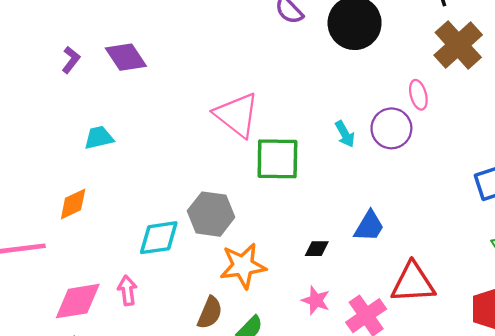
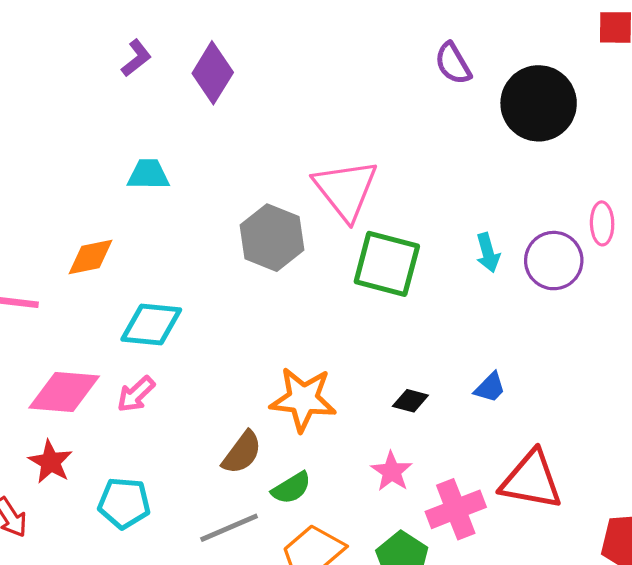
purple diamond: (126, 57) -> (213, 73), turned 51
gray hexagon: (211, 214) -> (272, 238), moved
blue trapezoid: (369, 226) -> (490, 387), size x0.7
cyan diamond: (159, 238) -> (151, 325), moved
pink arrow: (127, 290) -> (136, 394), turned -140

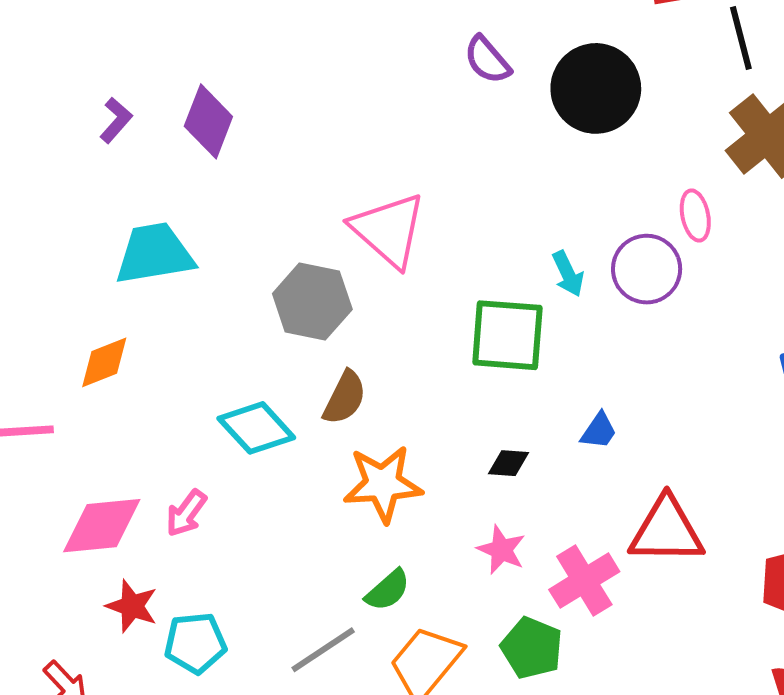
cyan trapezoid: (148, 174) -> (154, 254), size x1.6
green square: (387, 264) -> (507, 335), moved
cyan diamond: (151, 325) -> (256, 428), moved, turned 52
brown semicircle: (242, 453) -> (345, 398), moved
red star: (50, 462) -> (132, 606), moved

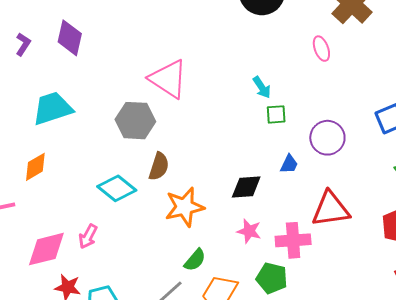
purple circle: (647, 269) -> (327, 138), moved
green square: (507, 335) -> (276, 114), moved, size x0.5
black diamond: (509, 463) -> (246, 187), size x1.5
pink cross: (584, 581) -> (293, 240), turned 36

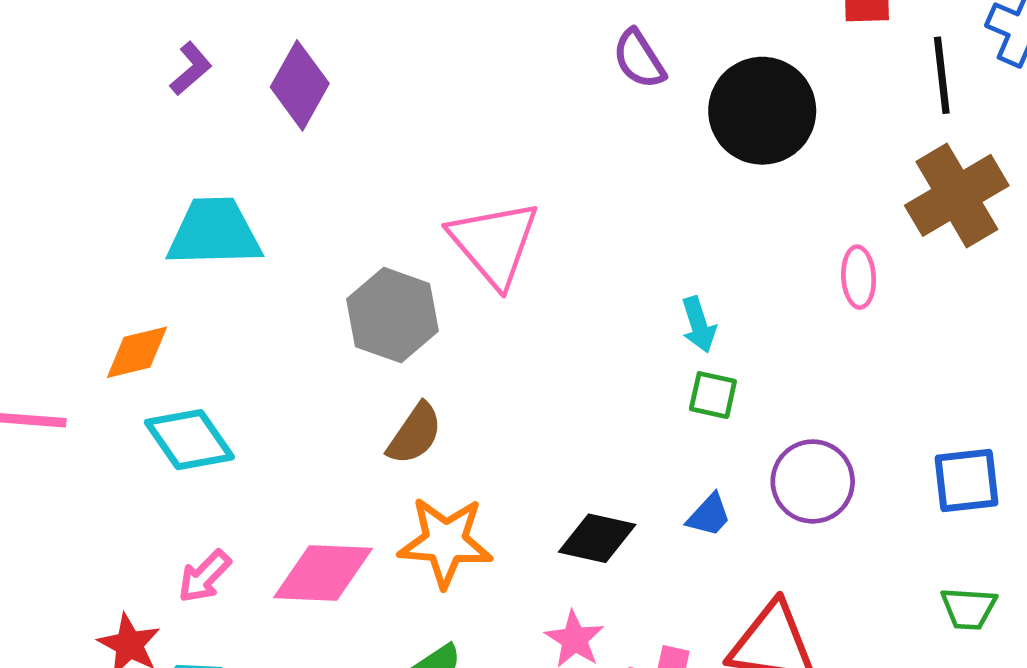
cyan diamond: (117, 188) -> (189, 440), moved
pink arrow: (88, 236) -> (204, 576), moved
pink diamond: (46, 249) -> (323, 573), moved

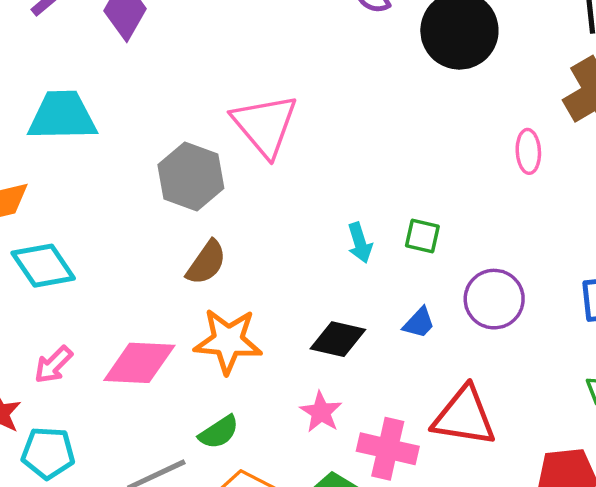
cyan arrow: (699, 325) -> (360, 243), moved

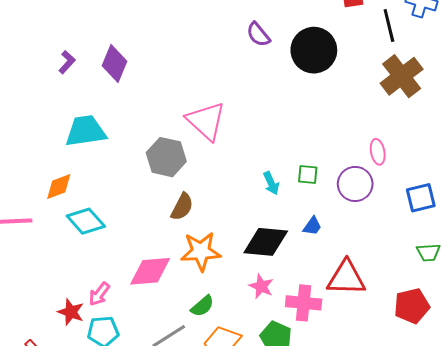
pink ellipse: (528, 151) -> (378, 152), moved
purple circle: (494, 299) -> (355, 184), moved
black diamond: (338, 339) -> (266, 242), size x1.4
pink arrow: (53, 365) -> (99, 294), moved

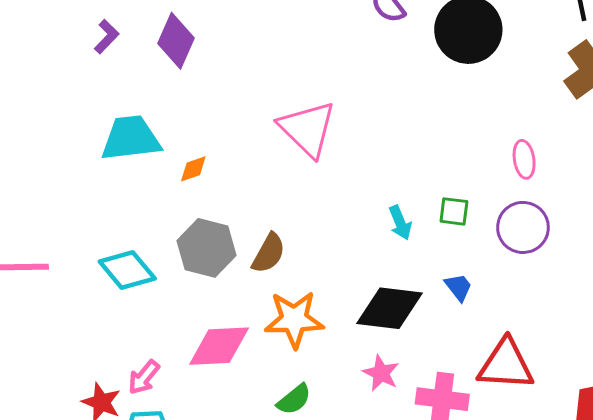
pink ellipse: (378, 152) -> (524, 159), moved
gray hexagon: (166, 157) -> (207, 248), moved
orange diamond: (59, 186) -> (193, 169), moved, size x0.7
blue trapezoid: (312, 226) -> (458, 287), turned -75

